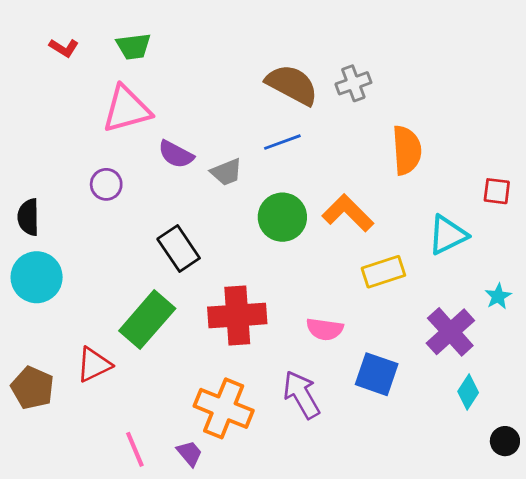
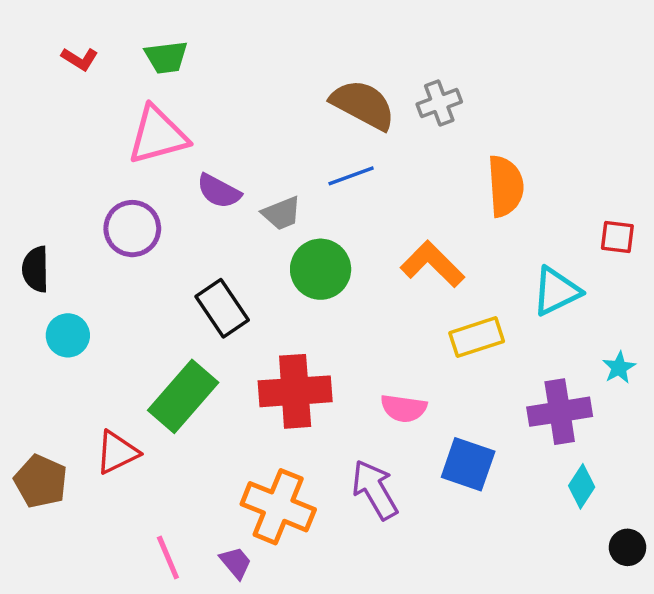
purple circle: (106, 184) -> (132, 229), size x1.4
green circle: (282, 217) -> (321, 269), moved
cyan circle: (37, 277) -> (68, 335), moved, size x0.7
purple cross: (450, 332) -> (560, 412), turned 33

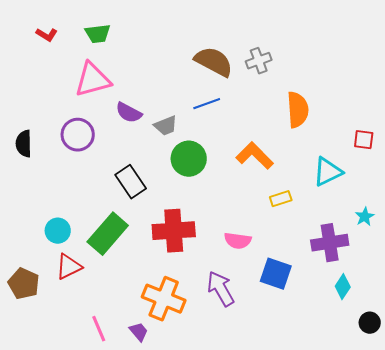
black semicircle: (36, 269) -> (24, 144), moved
cyan circle: (68, 335) -> (58, 231), moved
yellow rectangle: (477, 337) -> (281, 199), size x0.7

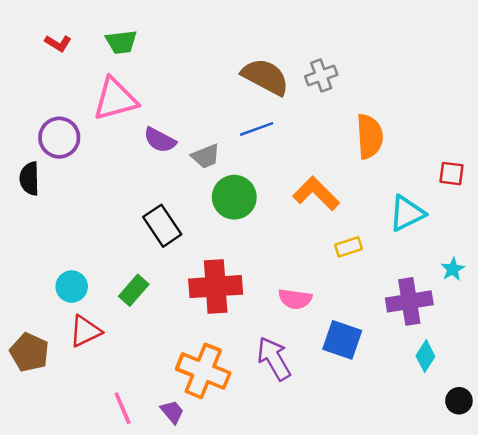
purple circle: (78, 135) -> (59, 138), moved
green rectangle: (108, 234) -> (134, 290), size x0.6

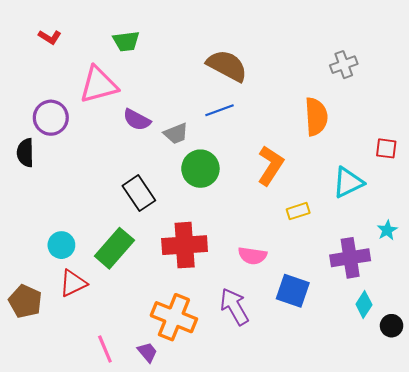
green trapezoid: (121, 42) -> (126, 41), moved
gray cross: (321, 76) -> (344, 65), moved
orange L-shape: (316, 193) -> (271, 165), turned 78
green rectangle: (134, 290) -> (114, 248), size x1.5
black circle: (459, 401) -> (392, 326), moved

